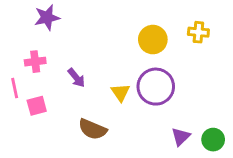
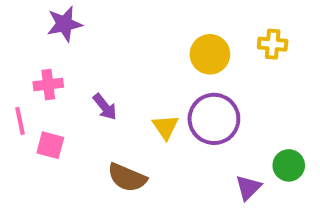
pink square: (37, 106) -> (50, 145), turned 30
green circle: (213, 140) -> (289, 165), moved

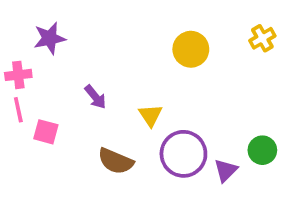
purple star: (64, 24) -> (50, 38), moved
yellow cross: (273, 44) -> (262, 38), moved, turned -35
pink cross: (48, 85) -> (18, 75), moved
purple circle: (214, 119) -> (183, 154), moved

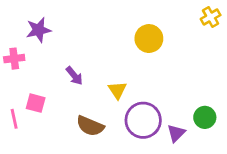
yellow cross: (262, 38) -> (211, 17), moved
pink line: (18, 110) -> (14, 119), moved

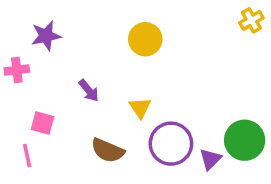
yellow circle: (149, 39) -> (145, 39), moved
green circle: (205, 117) -> (245, 140), size x1.5
pink line: (14, 119) -> (27, 156), moved

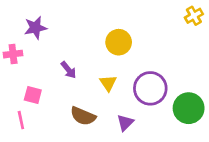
yellow circle: (145, 39) -> (119, 42), moved
purple circle: (171, 144) -> (150, 88), moved
purple triangle: (210, 159) -> (125, 123), moved

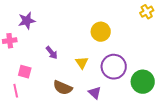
yellow circle: (119, 42) -> (101, 32), moved
purple triangle: (125, 123) -> (95, 93), turned -32

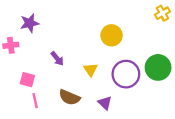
green circle: (143, 82) -> (158, 67), moved
pink line: (16, 91) -> (35, 101), moved

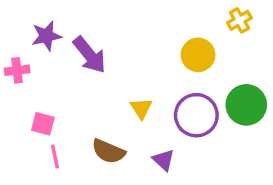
yellow cross: (162, 13) -> (239, 20), moved
yellow circle: (112, 35) -> (198, 55), moved
purple arrow: (57, 59) -> (89, 55), moved, size x1.6

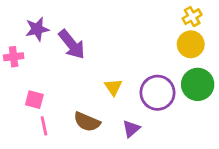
yellow circle: (198, 55) -> (191, 44), moved
purple triangle: (164, 160) -> (131, 129), turned 36

